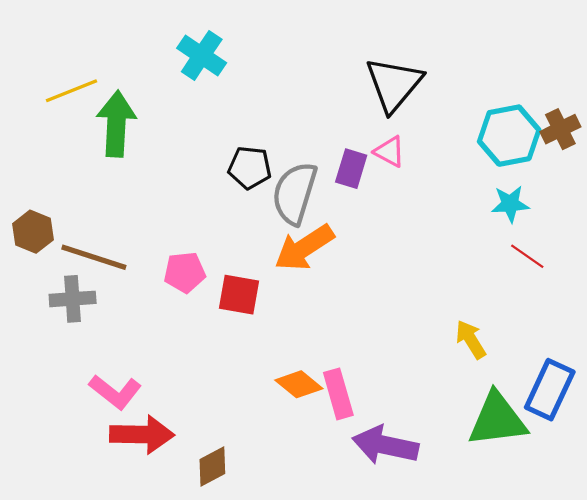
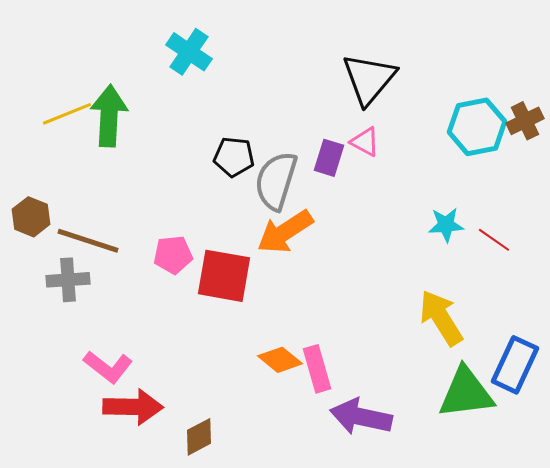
yellow line: (71, 91) -> (67, 114), moved
cyan star: (510, 204) -> (446, 225), moved
red square: (239, 295) -> (224, 276), size x1.4
yellow arrow: (471, 339) -> (441, 318), size x1.5

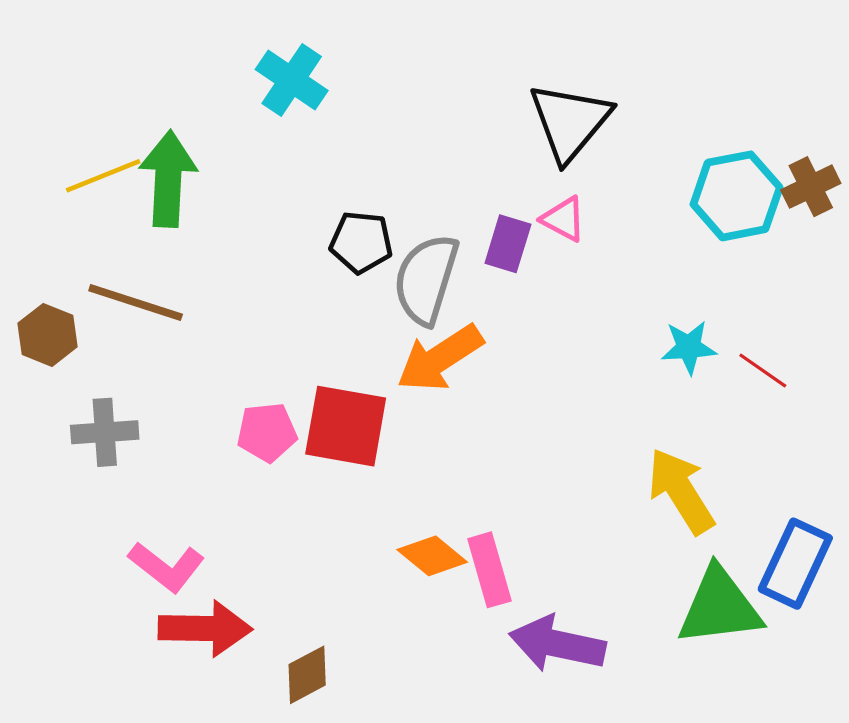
brown line: (88, 241) -> (136, 302), moved
pink pentagon: (173, 255) -> (267, 432), moved

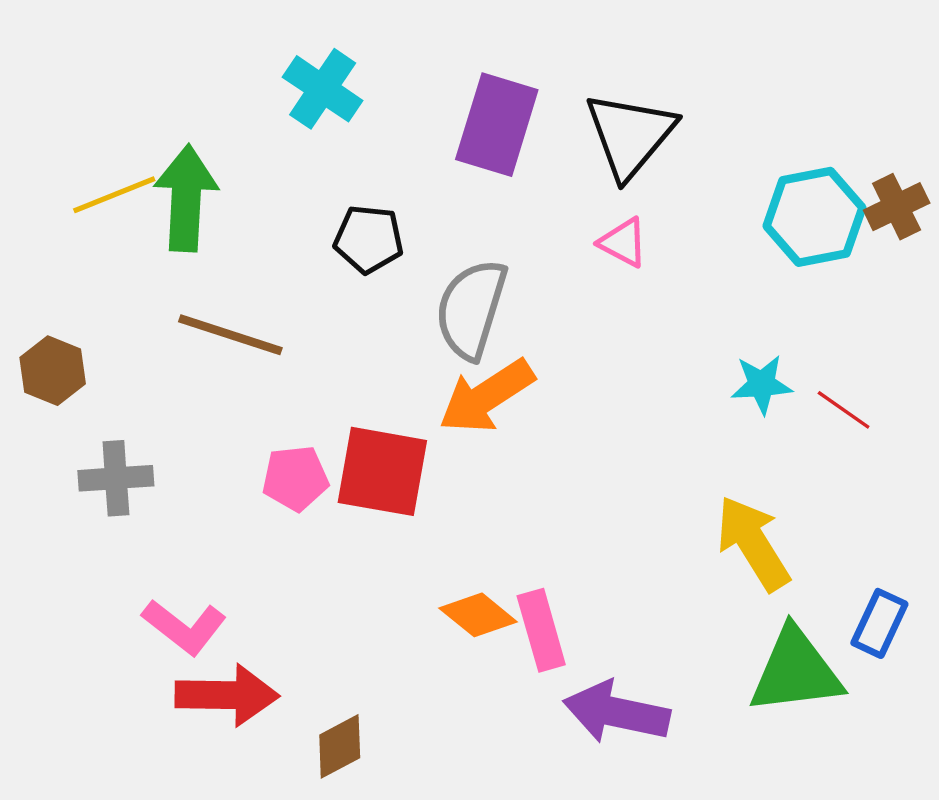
black pentagon: (361, 242) -> (369, 239), moved
purple rectangle: (508, 244) -> (497, 125), moved, size x1.6
brown line: (136, 302) -> (230, 335), moved
blue rectangle: (795, 564) -> (879, 623), size x0.7

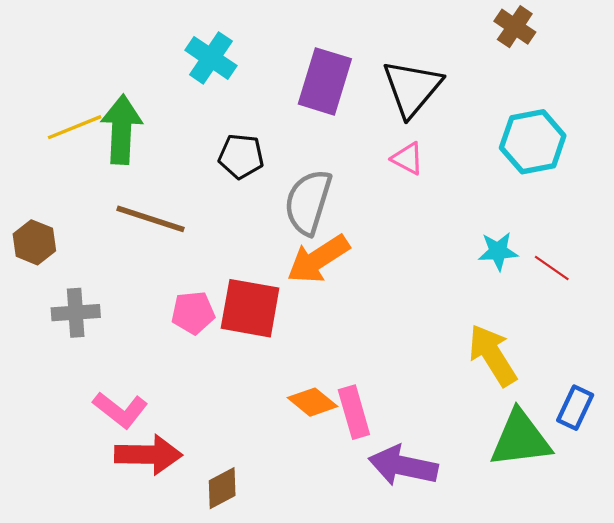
brown cross: (897, 207) -> (515, 27), moved, turned -30

